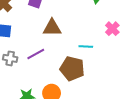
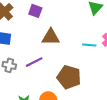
cyan line: (86, 47) -> (89, 45), moved

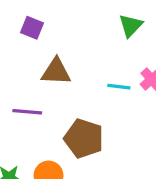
purple line: (34, 62) -> (27, 112), turned 30

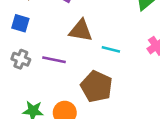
cyan line: (119, 87) -> (111, 49), moved

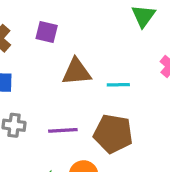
purple line: (54, 60) -> (63, 130), moved

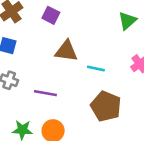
brown pentagon: (113, 134) -> (106, 106), moved

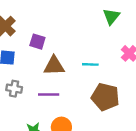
purple square: (51, 15) -> (37, 42), moved
brown triangle: (66, 51) -> (54, 66), moved

